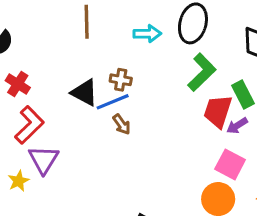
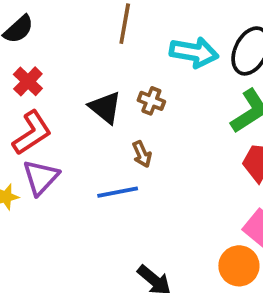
cyan arrow: (147, 34) -> (194, 52), size x1.4
blue line: (113, 102) -> (118, 192), moved

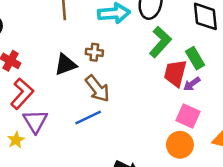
black triangle: (105, 107) -> (65, 65), turned -45
brown arrow: (142, 154) -> (97, 89), size x1.6

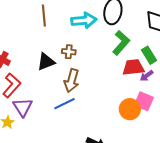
red trapezoid: (175, 73) -> (133, 67), turned 70
brown arrow: (97, 89) -> (72, 81), turned 55
orange circle: (180, 145) -> (130, 109), moved

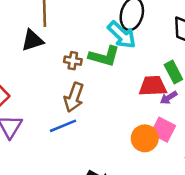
cyan arrow: (84, 20) -> (122, 35), moved, turned 45
green L-shape: (121, 43) -> (104, 56), moved, turned 60
black triangle: (46, 62) -> (32, 40), moved

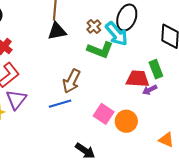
black triangle: (32, 40) -> (57, 31), moved
brown cross: (73, 61) -> (94, 26), moved, turned 32
pink square: (163, 130) -> (104, 114), moved

